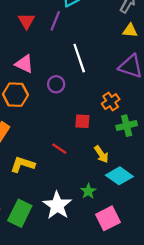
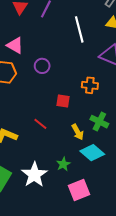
white line: (79, 58) -> (79, 29), moved
orange cross: (111, 102) -> (90, 85), turned 35
green cross: (127, 126) -> (99, 122), moved, turned 36

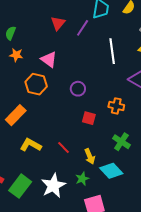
purple circle: (42, 66) -> (78, 89), moved
red line: (40, 124) -> (63, 147), moved
yellow arrow: (78, 132) -> (90, 156), moved

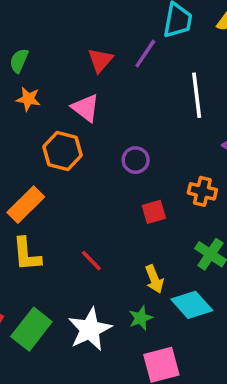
red triangle: (58, 23) -> (100, 60), moved
red square: (89, 118) -> (154, 212), turned -32
yellow L-shape: (31, 145) -> (27, 254), moved, turned -125
red line: (63, 147) -> (91, 261), moved

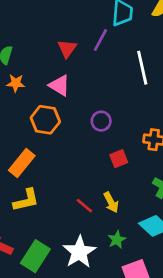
yellow L-shape: (27, 254) -> (26, 200), turned -92
red line: (91, 261) -> (84, 206), moved
yellow arrow: (154, 279) -> (111, 202), moved

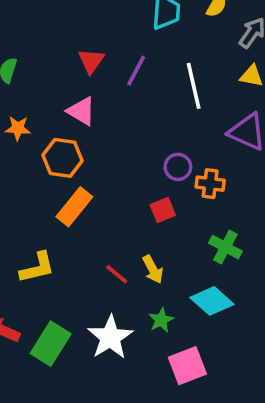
purple line: (100, 40) -> (136, 71), moved
orange star: (16, 83) -> (18, 128), moved
purple circle: (101, 121) -> (178, 167), moved
orange rectangle: (22, 163) -> (74, 207), moved

